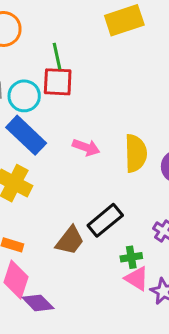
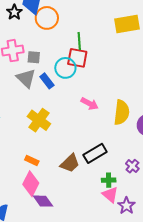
cyan circle: (24, 96) -> (65, 68), moved
blue rectangle: (26, 135) -> (47, 81), moved, size x0.6

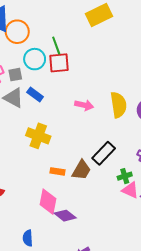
cyan circle: (65, 68) -> (35, 59), moved
orange rectangle: (32, 161) -> (57, 171), moved

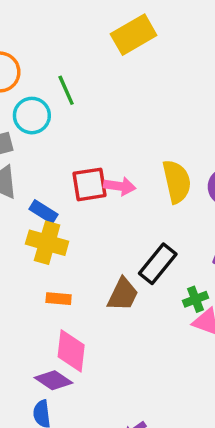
red square: (59, 63) -> (90, 184), moved
blue rectangle: (35, 94) -> (43, 212), moved
orange rectangle: (57, 171) -> (59, 299), moved
purple diamond: (65, 216) -> (53, 380), moved

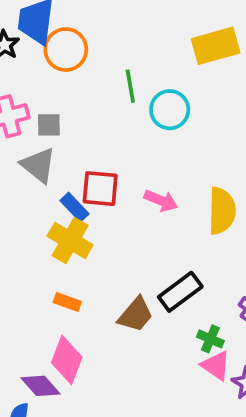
cyan circle: (32, 116) -> (170, 110), moved
red square: (90, 184) -> (100, 189), moved
green cross: (196, 299) -> (210, 339), turned 30

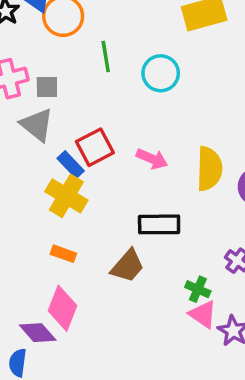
green line: (130, 86) -> (106, 57), moved
red square: (100, 189) -> (95, 147), turned -33
black rectangle: (180, 292) -> (159, 224), moved, turned 36

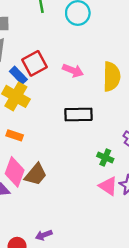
brown trapezoid: (128, 266) -> (36, 174), moved
pink triangle: (203, 314) -> (108, 186), moved

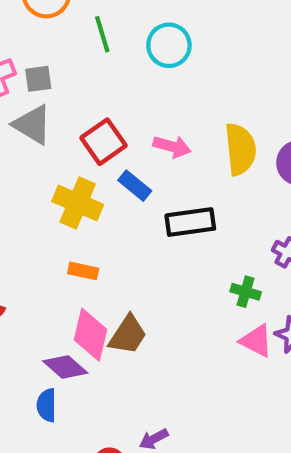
blue rectangle: (18, 75) -> (135, 186), moved

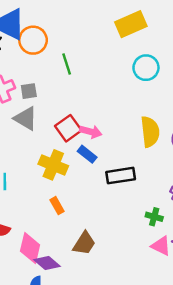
cyan circle: (169, 45) -> (146, 68), moved
pink arrow: (172, 146) -> (91, 132), moved
orange rectangle: (83, 271) -> (57, 206), turned 49
pink diamond: (91, 335) -> (30, 248), moved

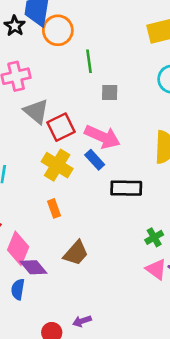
gray square: (29, 91) -> (110, 93), moved
red square: (68, 128) -> (61, 127), moved
pink arrow: (91, 132) -> (102, 137), size x1.5
green cross: (154, 217) -> (154, 237), turned 35

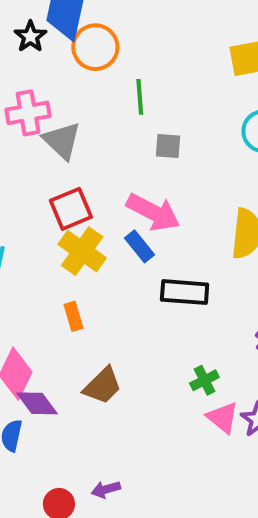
gray triangle: (36, 111) -> (62, 141), moved
red square: (61, 127) -> (71, 209), moved
green cross: (154, 237) -> (204, 380), moved

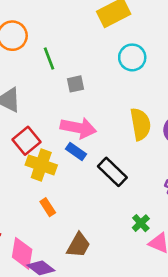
black rectangle: (185, 292) -> (112, 172), turned 56

